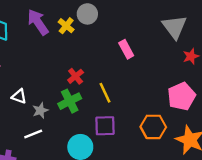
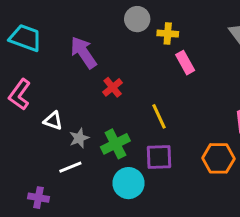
purple arrow: (38, 22) -> (83, 52), moved
yellow cross: (66, 26) -> (168, 34), moved, turned -35
red cross: (76, 76) -> (113, 87), moved
green cross: (70, 101) -> (115, 144), moved

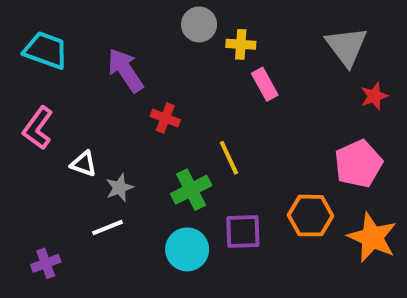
red cross: (113, 87) -> (165, 118), turned -30
green cross: (115, 144) -> (191, 190), moved
purple square: (159, 157) -> (243, 231), moved
purple cross: (38, 198) -> (46, 263), moved, turned -30

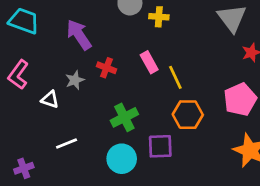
pink rectangle: (265, 84) -> (149, 62), moved
yellow line: (229, 158) -> (175, 77), moved
gray star: (119, 188) -> (75, 80), moved
orange hexagon: (311, 216) -> (188, 115), moved

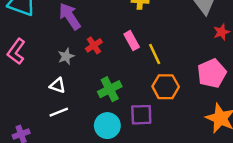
red cross: (106, 68) -> (94, 45), turned 35
white triangle: (50, 99) -> (58, 86), moved

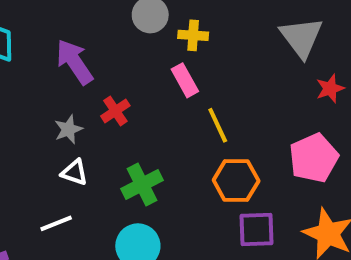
pink rectangle: (132, 41) -> (185, 80), moved
white triangle: (58, 86) -> (75, 172), moved
purple square: (141, 115) -> (256, 230), moved

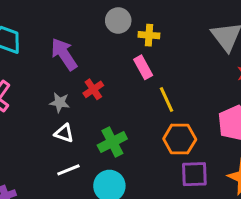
gray star: (68, 129) -> (60, 102), turned 30
white line: (56, 223) -> (68, 170), moved

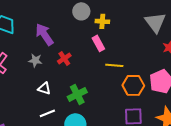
yellow line: (167, 100) -> (114, 65), turned -60
gray star: (60, 102) -> (35, 60), moved
orange hexagon: (180, 139) -> (133, 85), moved

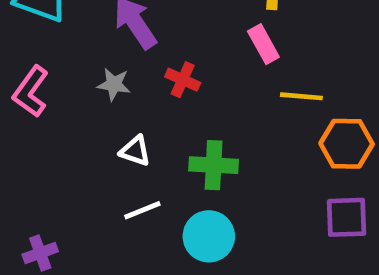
red cross: (64, 58) -> (183, 80), turned -32
green cross: (77, 94) -> (214, 165), turned 30

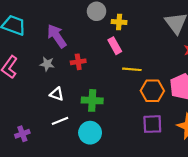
red cross: (183, 80) -> (78, 62), turned -32
purple cross: (40, 253) -> (22, 134), moved

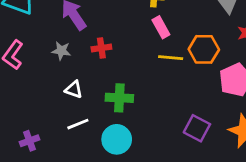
pink rectangle: (115, 46) -> (161, 27), moved
orange hexagon: (152, 91) -> (204, 49), moved
purple square: (152, 124) -> (197, 128), turned 30

